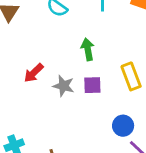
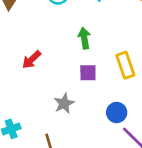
gray star: (64, 86) -> (64, 103), moved, turned 30

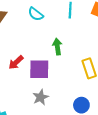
purple square: (88, 73) -> (39, 69), moved, size x1.5

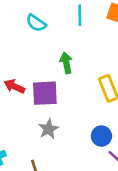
red arrow: (16, 62) -> (14, 86), turned 70

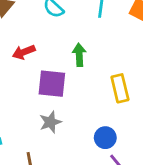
red arrow: (14, 86) -> (24, 52), moved, turned -54

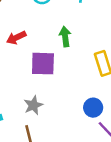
gray star: (50, 122) -> (33, 105), moved

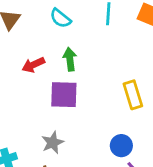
green arrow: (65, 37) -> (70, 59), moved

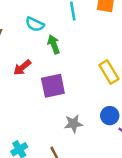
green arrow: (70, 59) -> (54, 44), moved
gray star: (53, 143) -> (73, 124), moved, turned 30

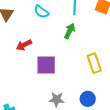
green arrow: (54, 44) -> (70, 31), moved, turned 35

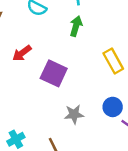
purple square: (46, 65) -> (54, 73), turned 35

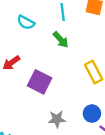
green arrow: (76, 26) -> (61, 40), turned 120

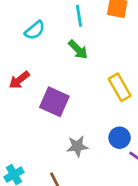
cyan semicircle: (26, 22) -> (35, 30), turned -66

